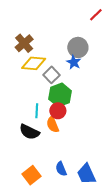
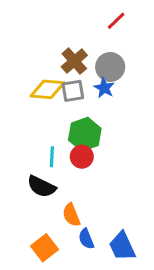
red line: (96, 15) -> (116, 21), moved
brown cross: (24, 43) -> (74, 61), moved
gray square: (52, 75) -> (73, 91), moved, turned 35
orange semicircle: (53, 125) -> (71, 215), moved

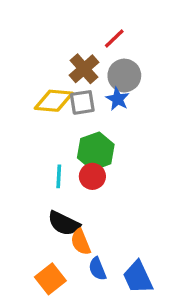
red line: (116, 21) -> (114, 39), moved
black semicircle: (41, 187) -> (64, 223), moved

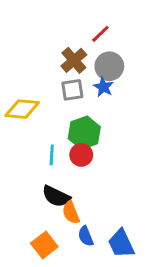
yellow diamond: (54, 101) -> (22, 109), moved

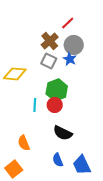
gray square: (72, 90) -> (49, 61), turned 35
black semicircle: (56, 196) -> (63, 133), moved
orange semicircle: (71, 213) -> (24, 143), moved
orange square: (44, 245) -> (14, 169), moved

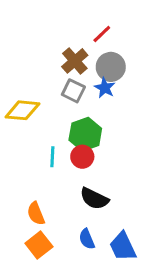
orange square: (14, 169) -> (39, 245), moved

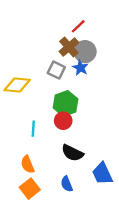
brown cross: (75, 61) -> (69, 47), moved
cyan line: (52, 157) -> (33, 129), moved
blue trapezoid: (123, 246) -> (102, 174), moved

